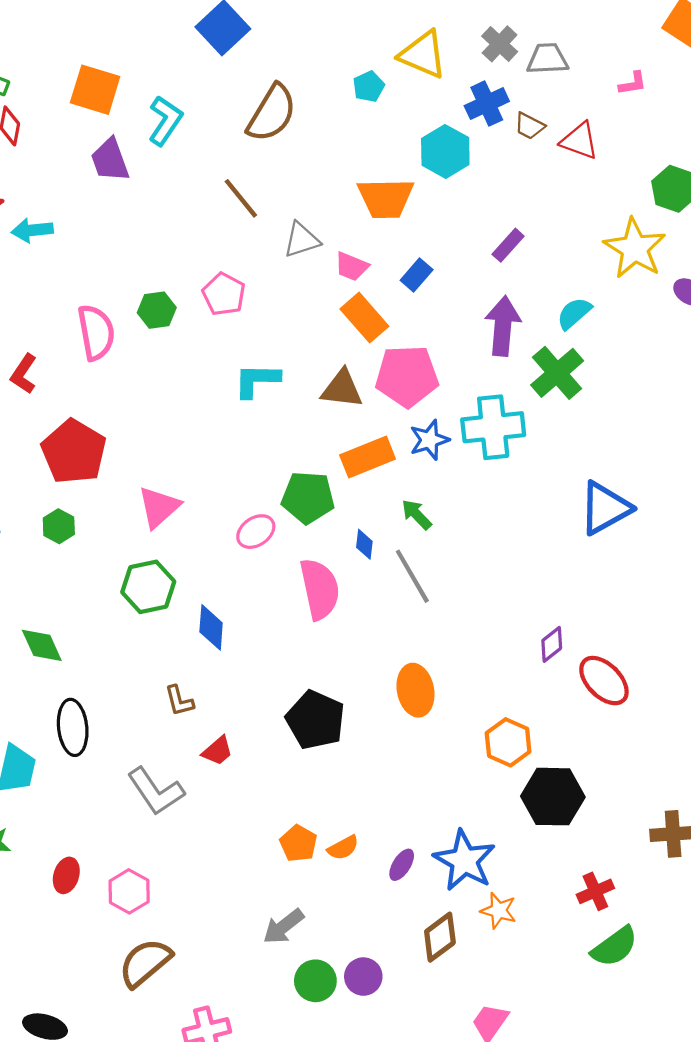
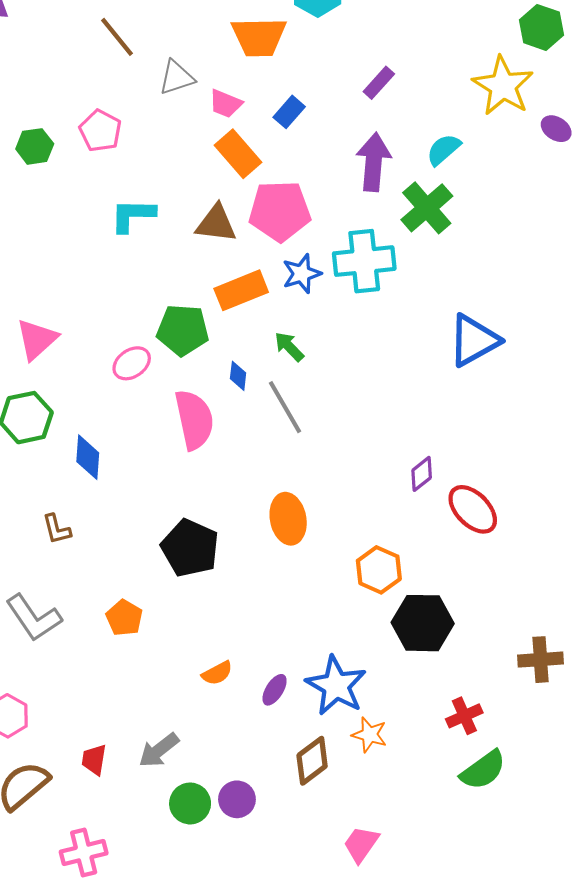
red trapezoid: (217, 751) -> (94, 760), moved, turned 140
orange pentagon: (298, 843) -> (124, 618), moved

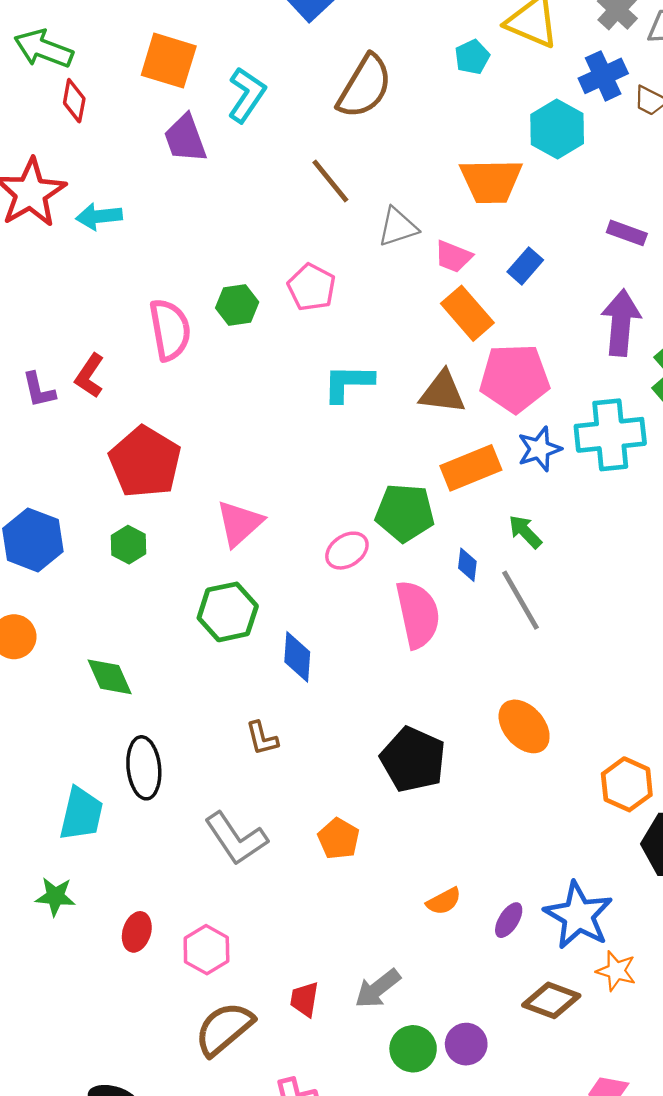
purple rectangle: (379, 83) -> (627, 233), turned 68
orange ellipse: (288, 519) -> (524, 726), turned -30
brown diamond: (312, 761) -> (551, 1000), turned 57

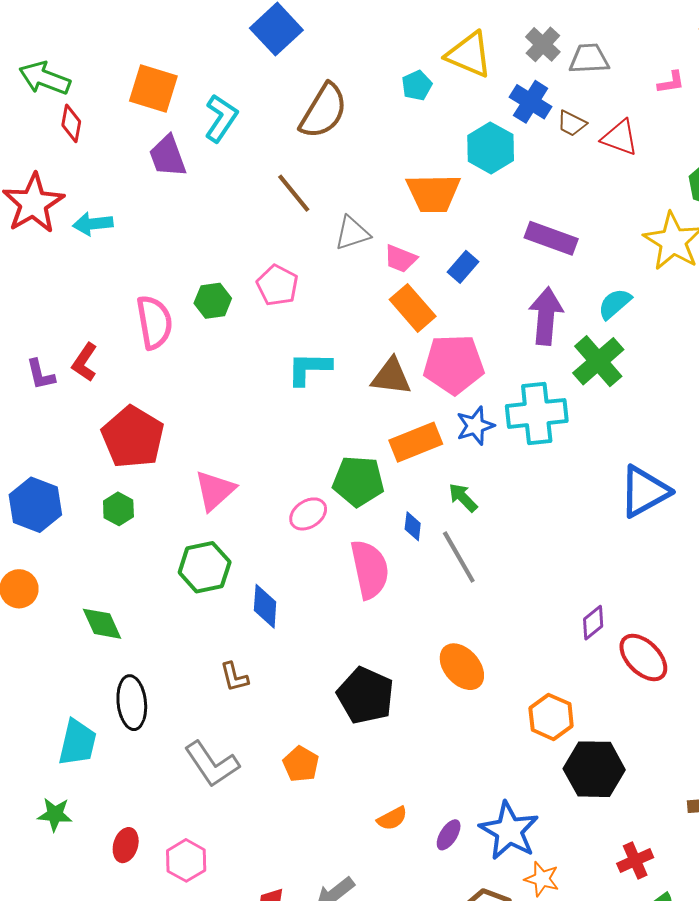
blue cross: (603, 76) -> (531, 102), turned -33
purple rectangle: (627, 233) -> (551, 238), size x1.5

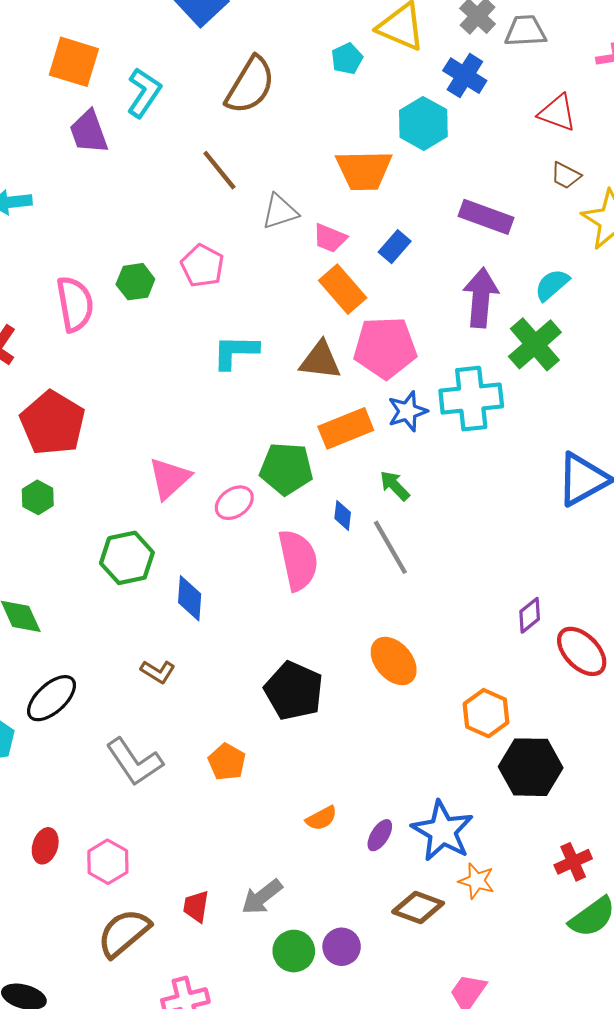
brown trapezoid: (572, 123) -> (566, 175), moved
pink triangle: (215, 490) -> (169, 478), moved
brown L-shape: (234, 677) -> (158, 672), turned -44
black ellipse: (132, 703) -> (52, 698), turned 54

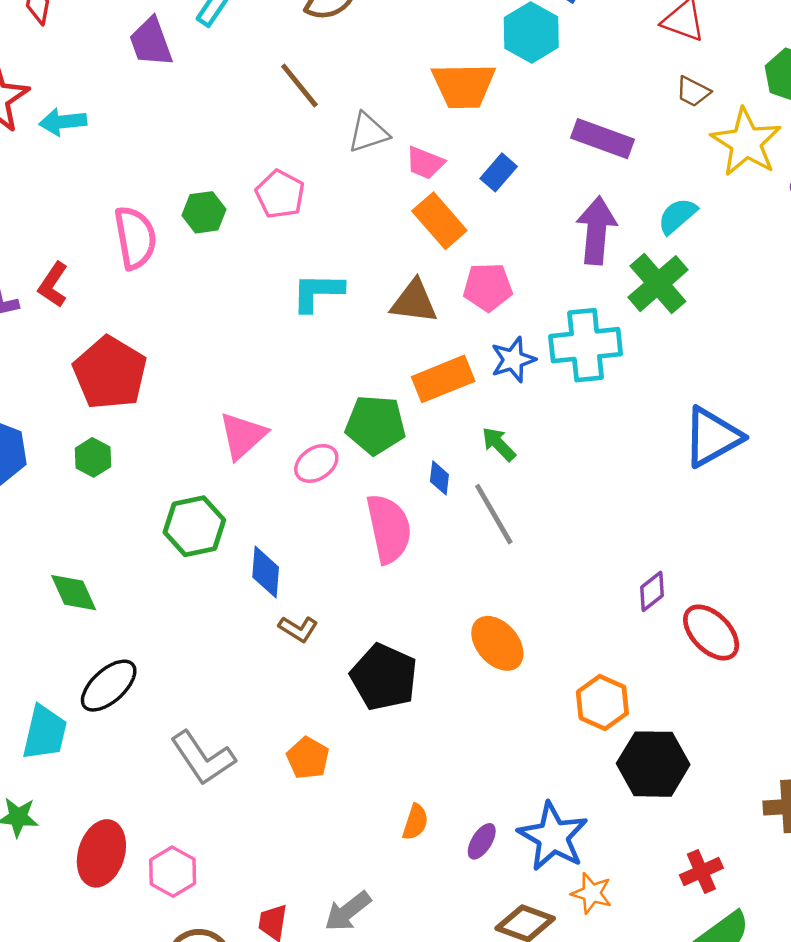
pink pentagon: (385, 348) -> (488, 287), size x0.7
brown L-shape: (158, 672) -> (298, 629), moved
orange semicircle: (321, 818) -> (415, 822), turned -44
red ellipse: (45, 846) -> (101, 853), size x1.6

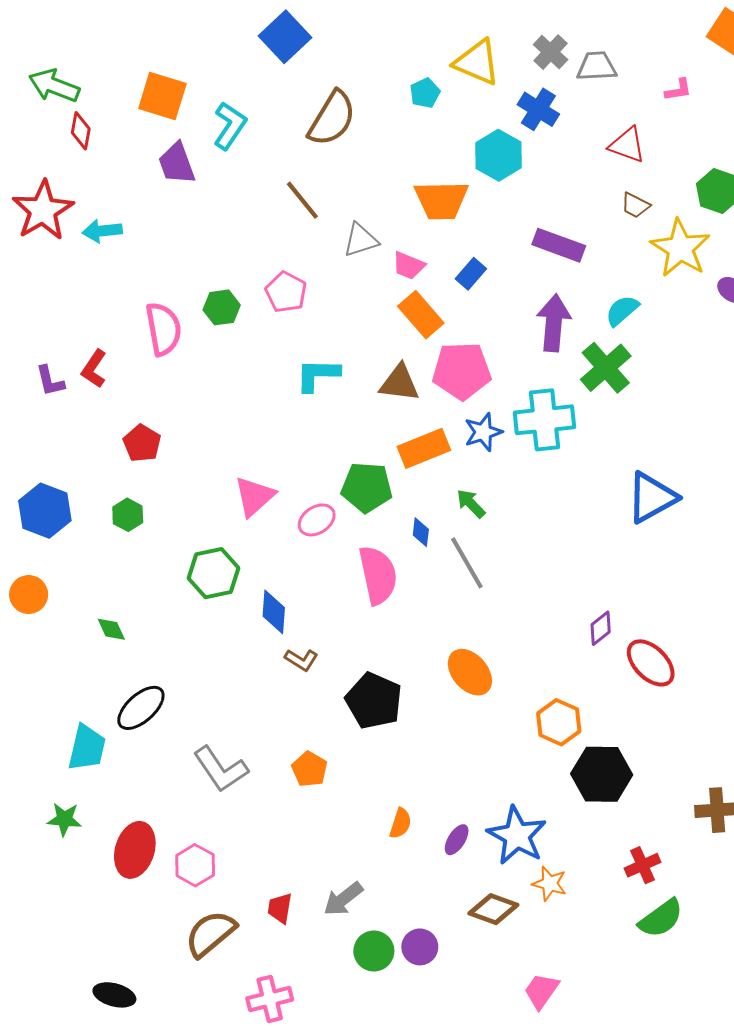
pink pentagon: (488, 287) -> (462, 371), size x1.4
red pentagon: (110, 373) -> (142, 443), size x0.6
green diamond: (74, 593) -> (111, 629), size x0.7

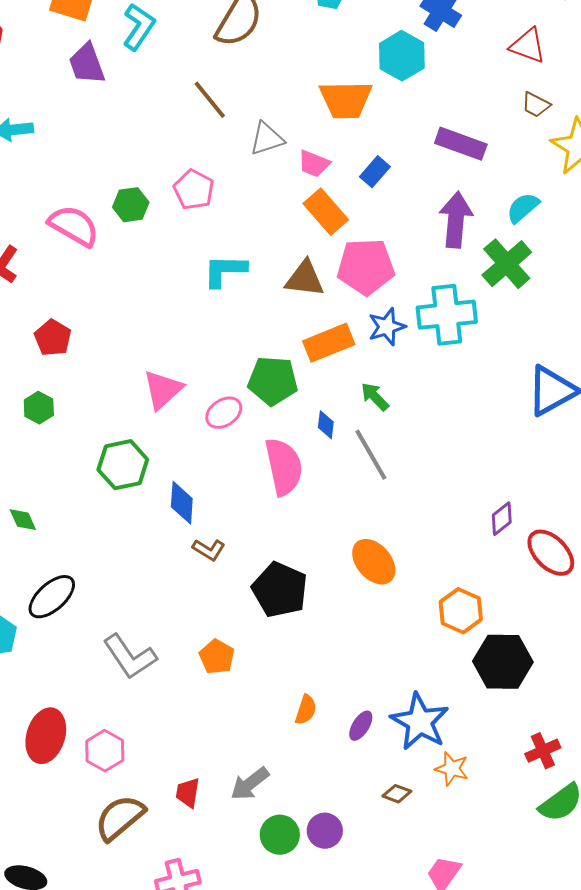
pink semicircle: (163, 329) -> (74, 226), turned -50
brown diamond: (493, 909) -> (397, 794), size x0.6

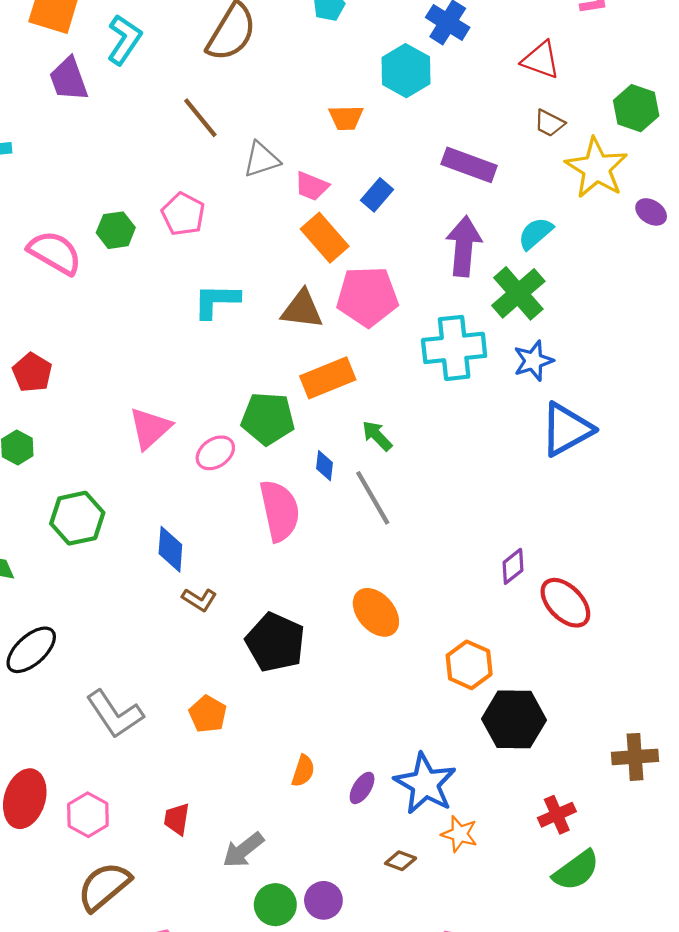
orange trapezoid: (346, 100) -> (346, 118), size x0.6
blue star: (387, 327) -> (533, 361), moved
green hexagon: (123, 465) -> (77, 518), moved
red trapezoid: (188, 793) -> (177, 819), moved

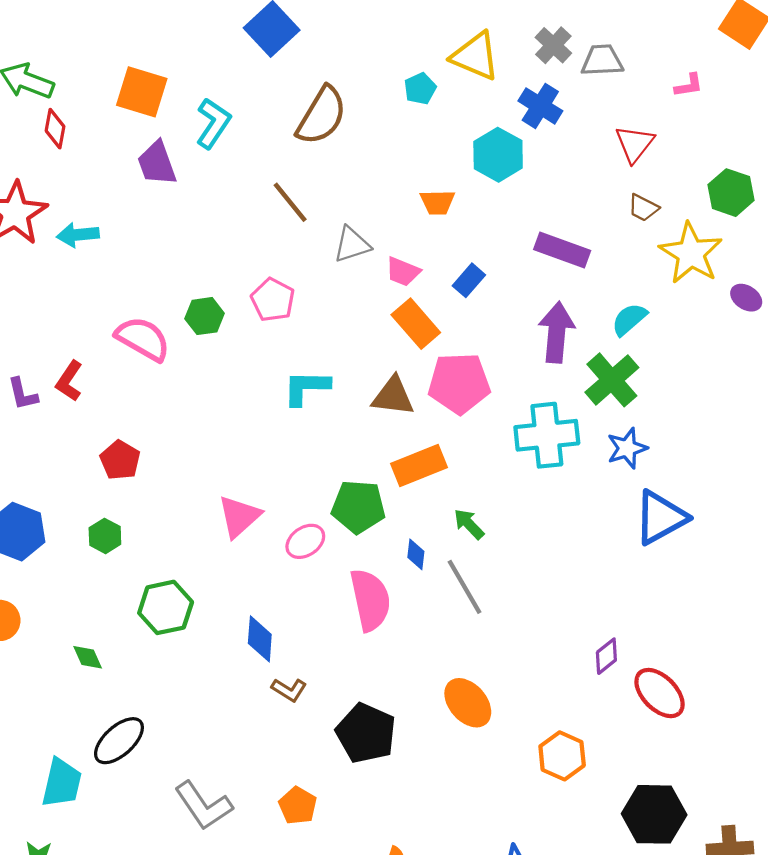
red triangle: (541, 60) -> (635, 144), turned 48
black hexagon: (514, 719) -> (654, 814), moved

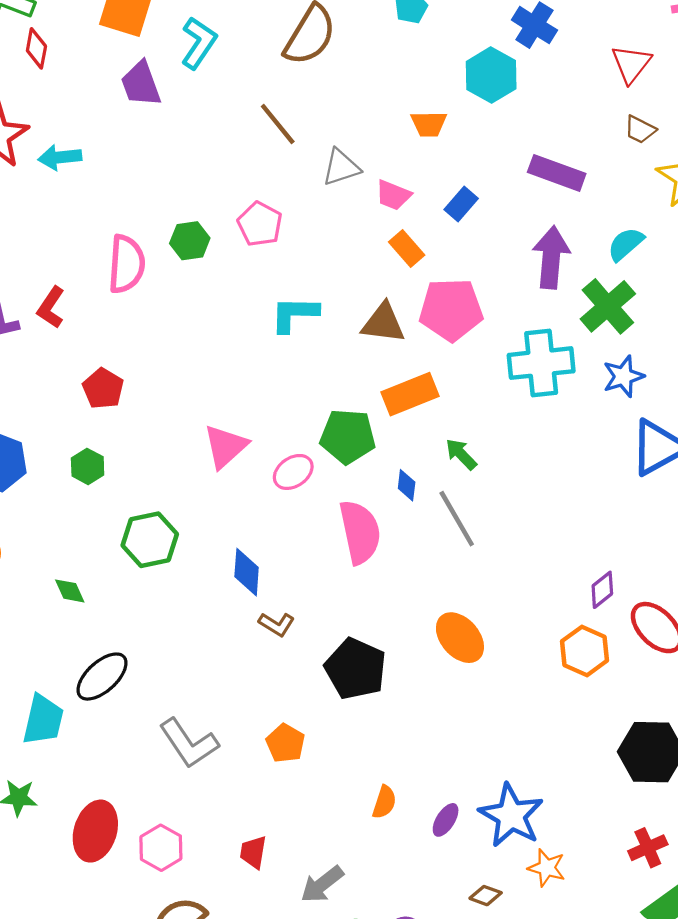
orange rectangle: (416, 324) -> (407, 249), size x0.7
pink semicircle: (143, 339) -> (126, 264), turned 64
orange hexagon: (562, 756) -> (584, 651), moved

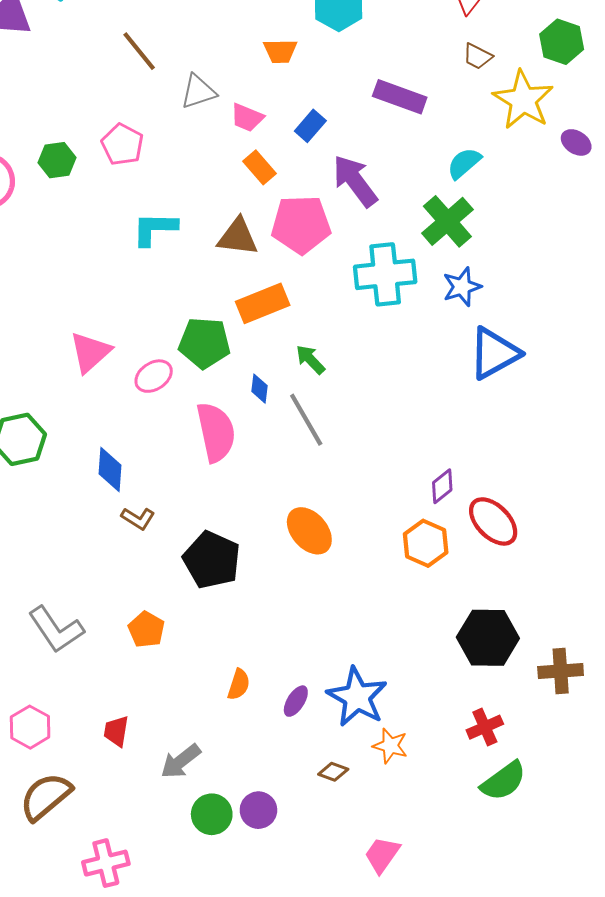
purple arrow: (551, 257) -> (355, 181), moved, turned -42

